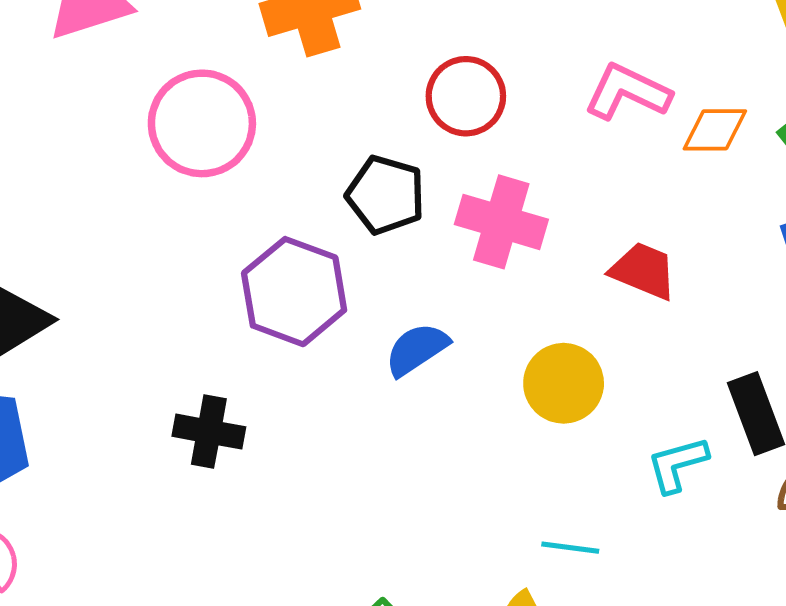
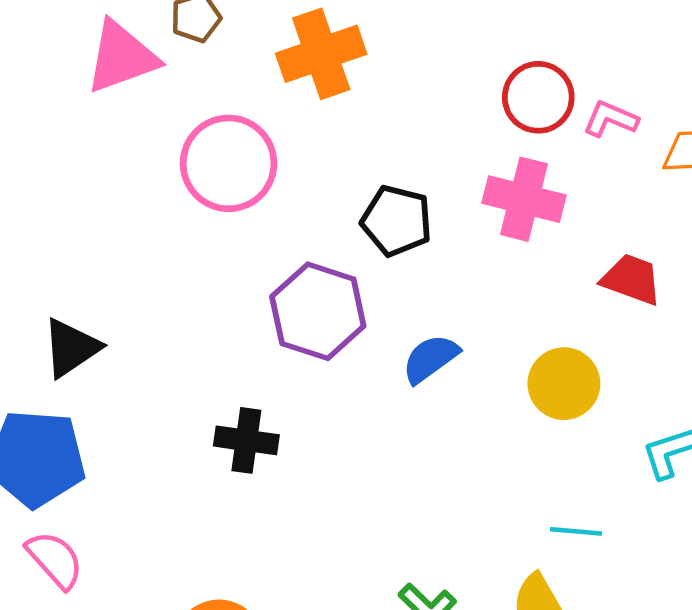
pink L-shape: (628, 92) -> (610, 119), size x0.7
red circle: (466, 96) -> (538, 97), moved
pink cross: (501, 222) -> (524, 199), moved

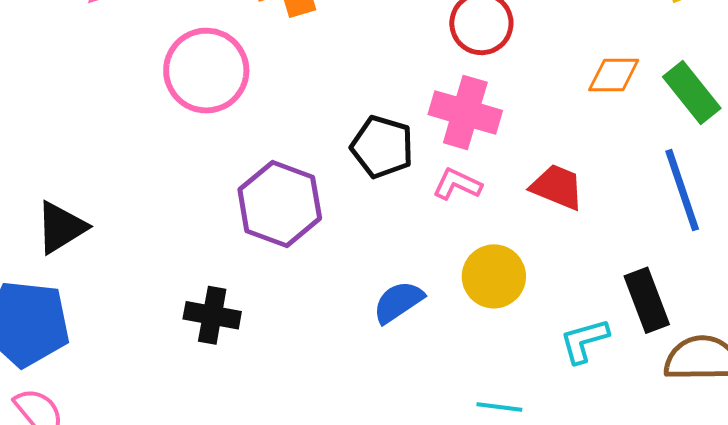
pink L-shape: (610, 119) -> (457, 184), moved
black pentagon: (397, 221) -> (382, 147), moved
blue semicircle: (430, 359) -> (398, 302), moved

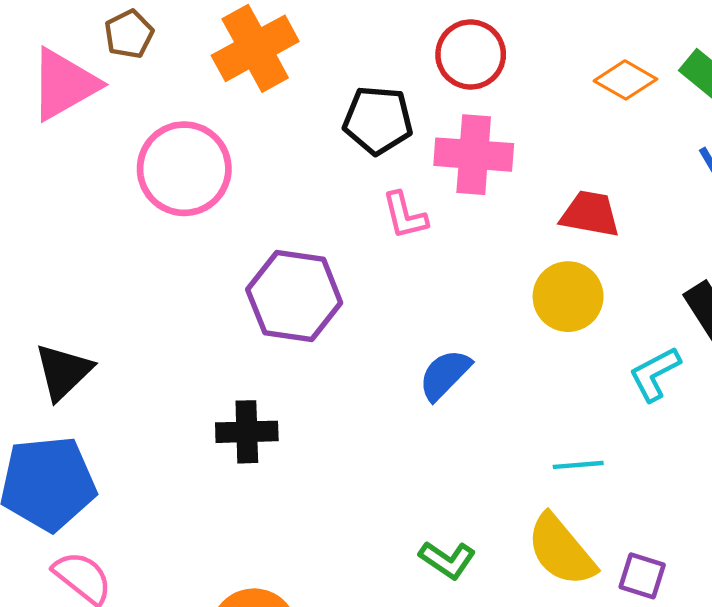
orange diamond: (614, 75) -> (625, 80), turned 42
black pentagon: (382, 147) -> (378, 120), moved
pink L-shape: (457, 184) -> (405, 215), moved, turned -117
yellow circle: (494, 276) -> (568, 297), moved

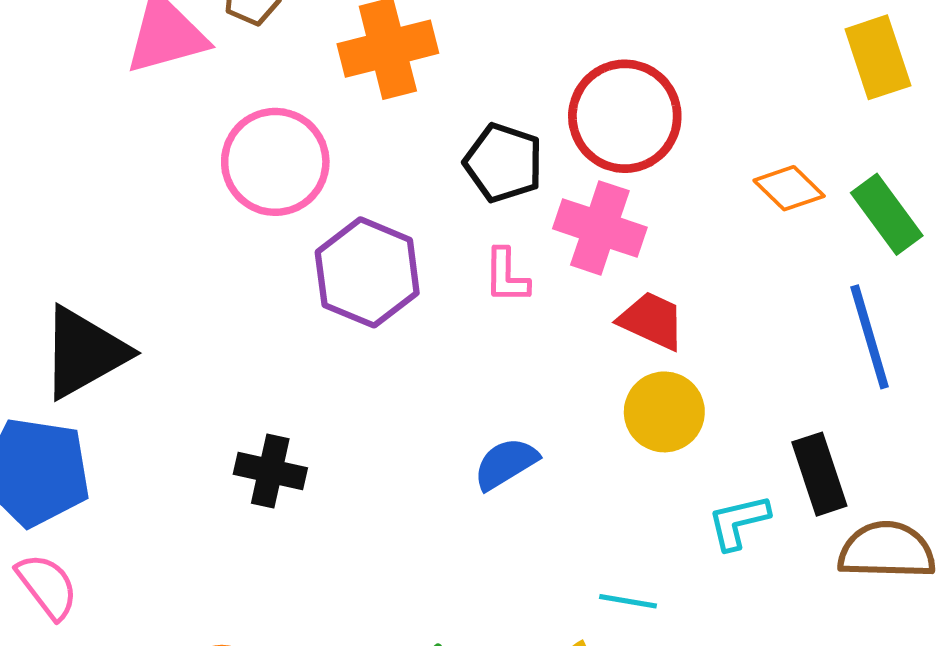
red circle: (471, 54) -> (625, 116), size x1.4
red trapezoid: (590, 214) -> (652, 321), moved
purple hexagon: (294, 296) -> (367, 272), moved
black triangle: (63, 372) -> (84, 352), size x1.4

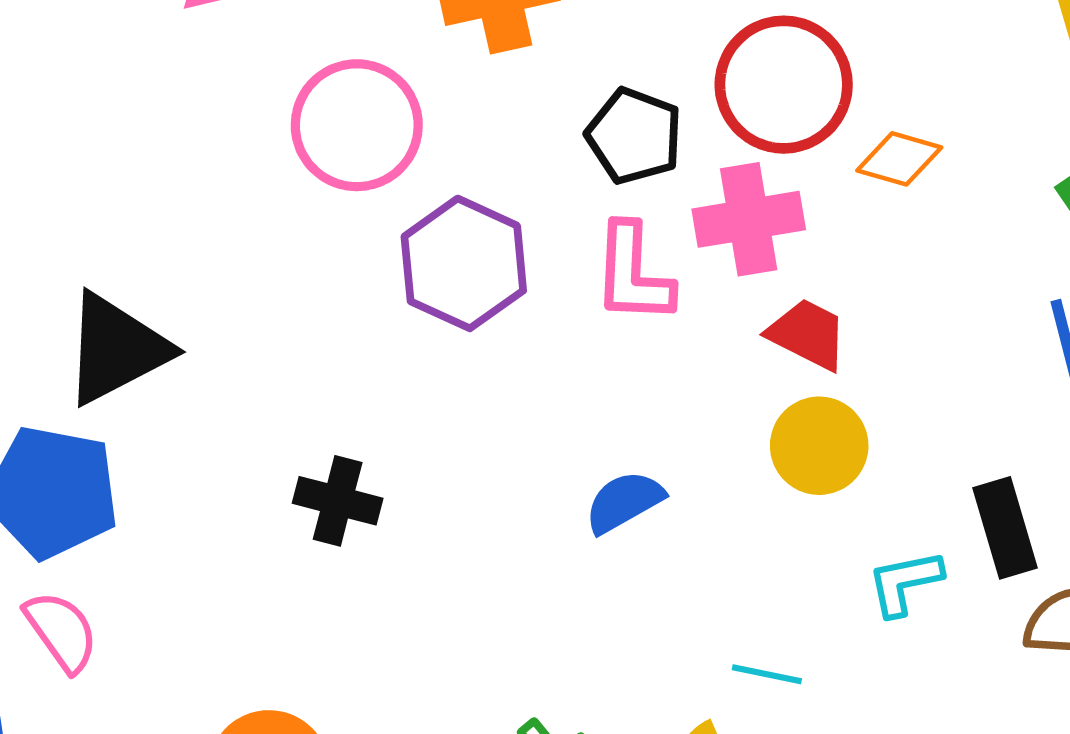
orange diamond: (789, 188) -> (899, 159), moved, turned -30
pink cross: (600, 228) -> (749, 219), turned -30
pink L-shape: (506, 276) -> (633, 274), size x1.5

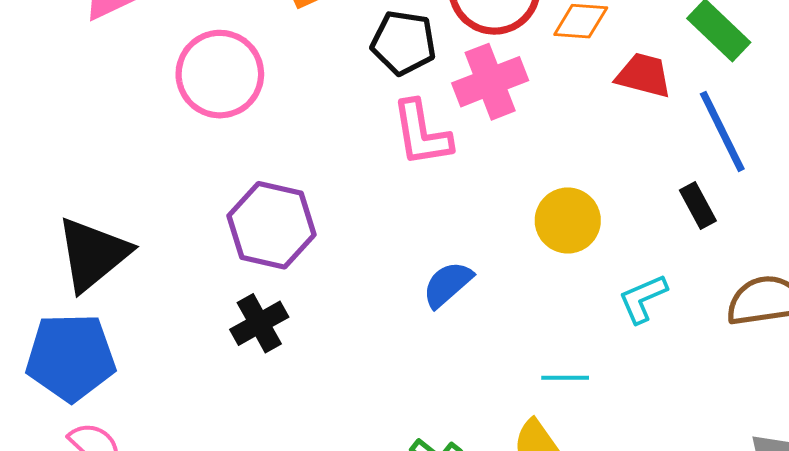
purple hexagon: (464, 263) -> (272, 225), moved
red trapezoid: (808, 334) -> (644, 75), moved
black cross: (338, 501) -> (259, 323), turned -32
black rectangle: (1005, 528) -> (698, 206), moved, size x0.7

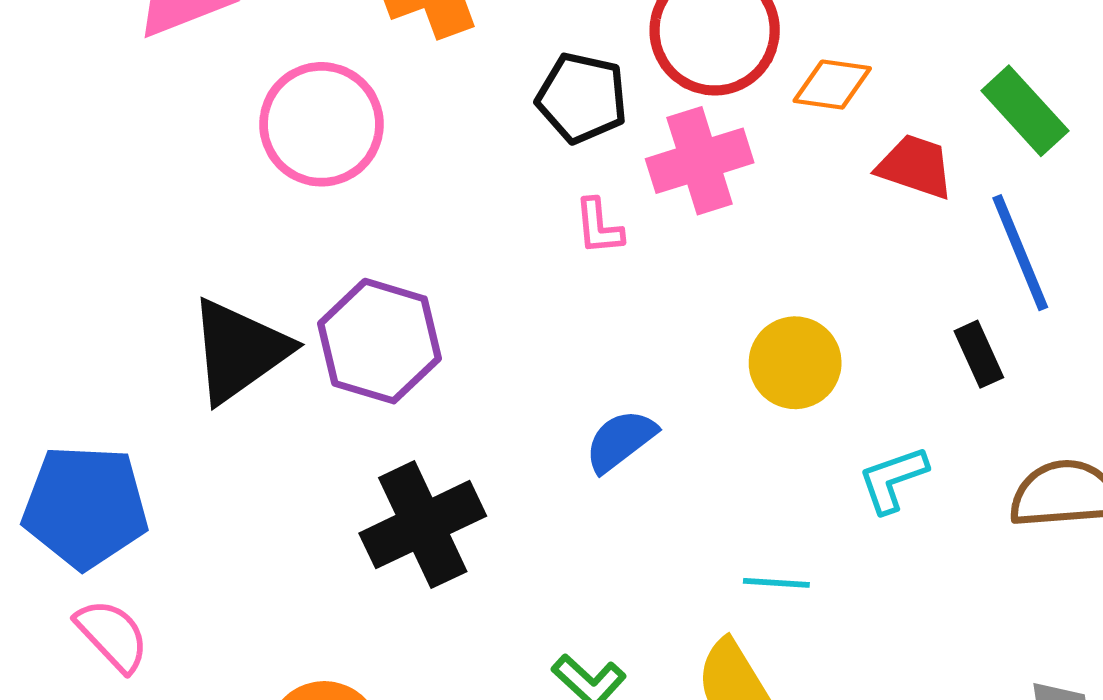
pink L-shape: (422, 133) -> (599, 227), size x0.6
black triangle: (93, 254) -> (239, 351), moved
black cross: (259, 323) -> (423, 525), moved, size x1.5

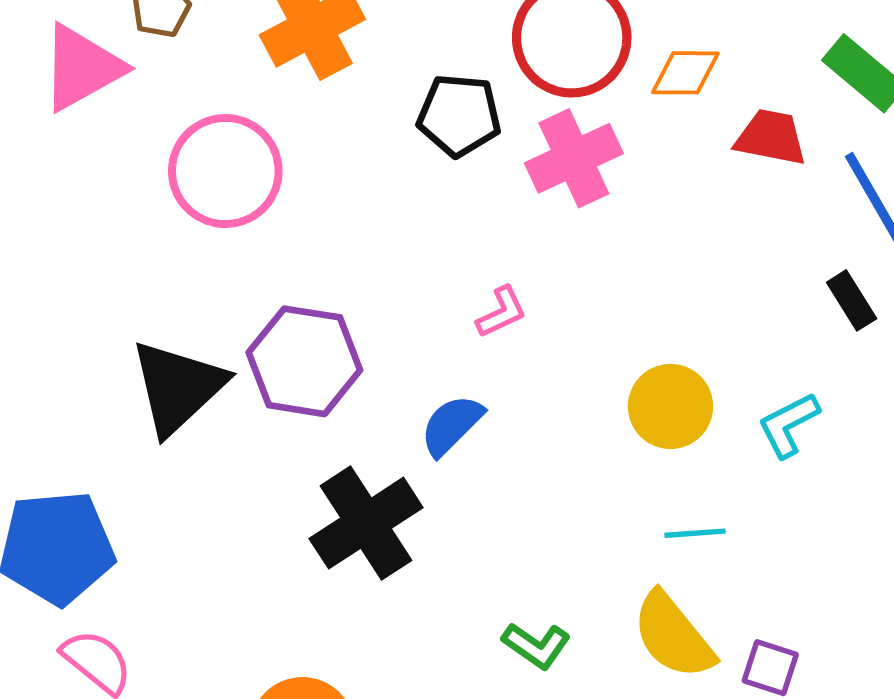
pink L-shape: (599, 227) -> (502, 312), moved, turned -102
yellow circle: (795, 363) -> (670, 406), moved
blue semicircle: (620, 441) -> (452, 425), moved

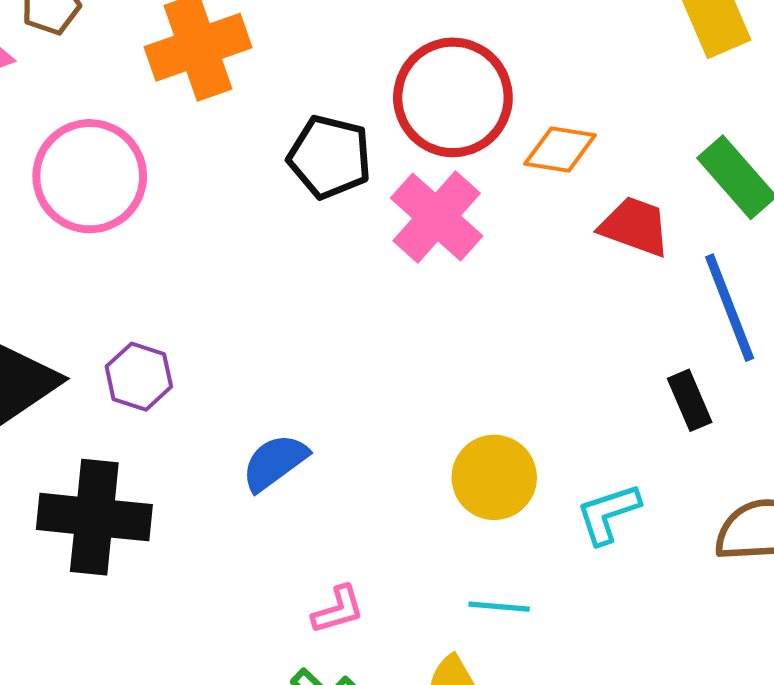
pink cross: (574, 158) -> (437, 217), turned -32
pink L-shape: (502, 312) -> (338, 610), moved
purple hexagon: (304, 361) -> (139, 377), size x0.6
black cross: (366, 523) -> (94, 517), moved, turned 30

